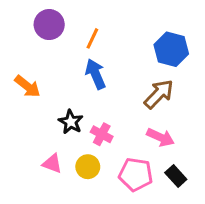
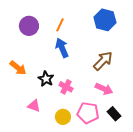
purple circle: (49, 25) -> (29, 26), moved
blue hexagon: (171, 49) -> (105, 20), moved
orange arrow: (28, 86) -> (18, 68), moved
yellow circle: (88, 167) -> (63, 117), moved

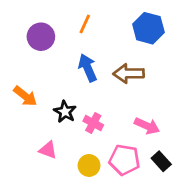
orange line: (60, 25) -> (85, 24), moved
brown arrow: (103, 61) -> (129, 73), moved, turned -135

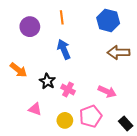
orange line: (85, 24) -> (62, 17), turned -32
brown arrow: (129, 73) -> (118, 52), moved
pink pentagon: (124, 160) -> (91, 116), turned -30
black rectangle: (161, 161) -> (126, 124), moved

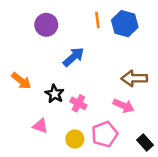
orange line: (62, 17) -> (97, 20), moved
purple circle: (30, 27) -> (46, 25), moved
blue arrow: (64, 49) -> (74, 57), turned 72
brown arrow: (118, 52) -> (134, 78), moved

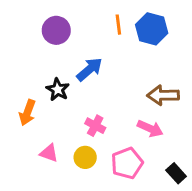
orange arrow: (21, 81) -> (27, 113), moved, turned 72
black star: (55, 94) -> (58, 90), moved
yellow circle: (75, 139) -> (85, 157), moved

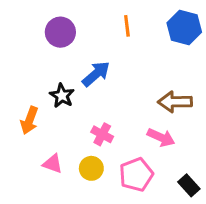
blue hexagon: (152, 29) -> (184, 27), moved

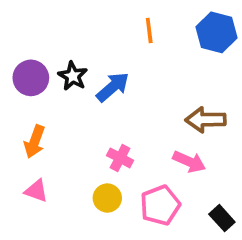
purple circle: (60, 32) -> (31, 78), moved
black star: (62, 96) -> (73, 76), moved
pink triangle: (53, 164) -> (36, 191), moved

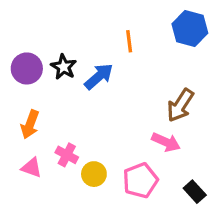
orange line: (149, 31) -> (129, 41), moved
brown arrow: (206, 120) -> (180, 105), turned -56
pink cross: (120, 158) -> (67, 155), moved

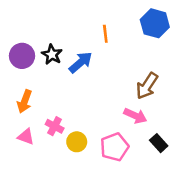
black rectangle: (195, 192) -> (159, 143), moved

